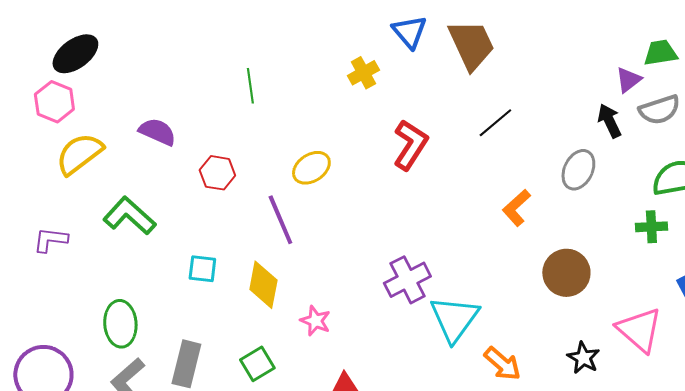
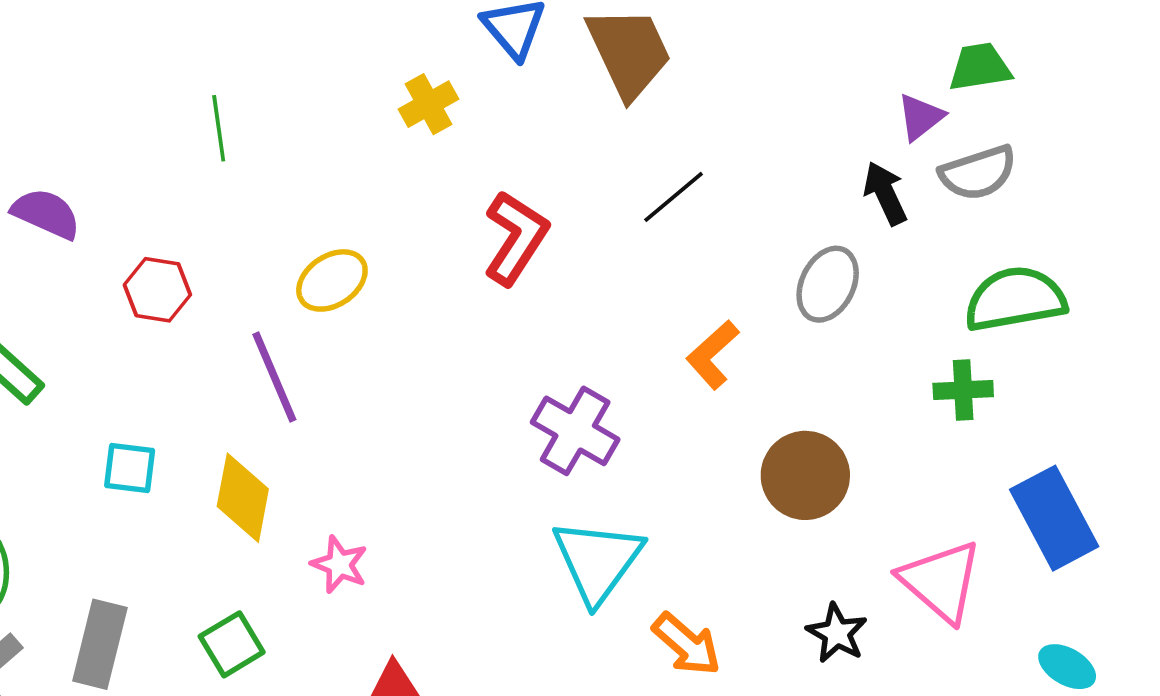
purple cross: (407, 280) -> (575, 431), moved, turned -33

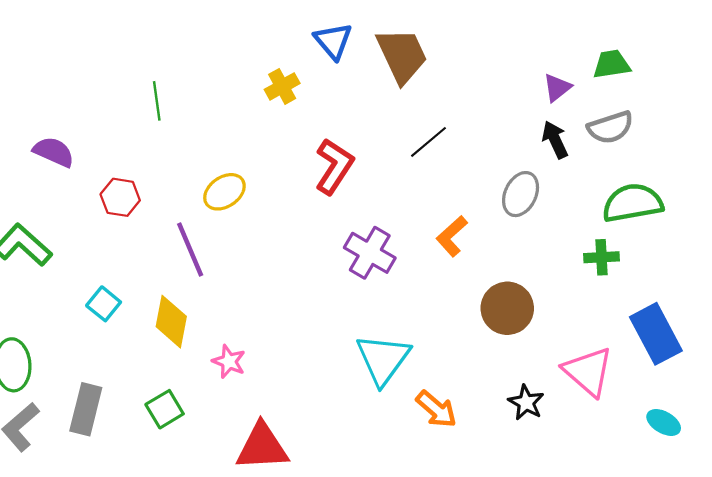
purple triangle: (920, 117) -> (557, 88), moved
purple cross: (575, 431) -> (370, 253), moved
cyan square: (130, 468) -> (104, 304), turned 32

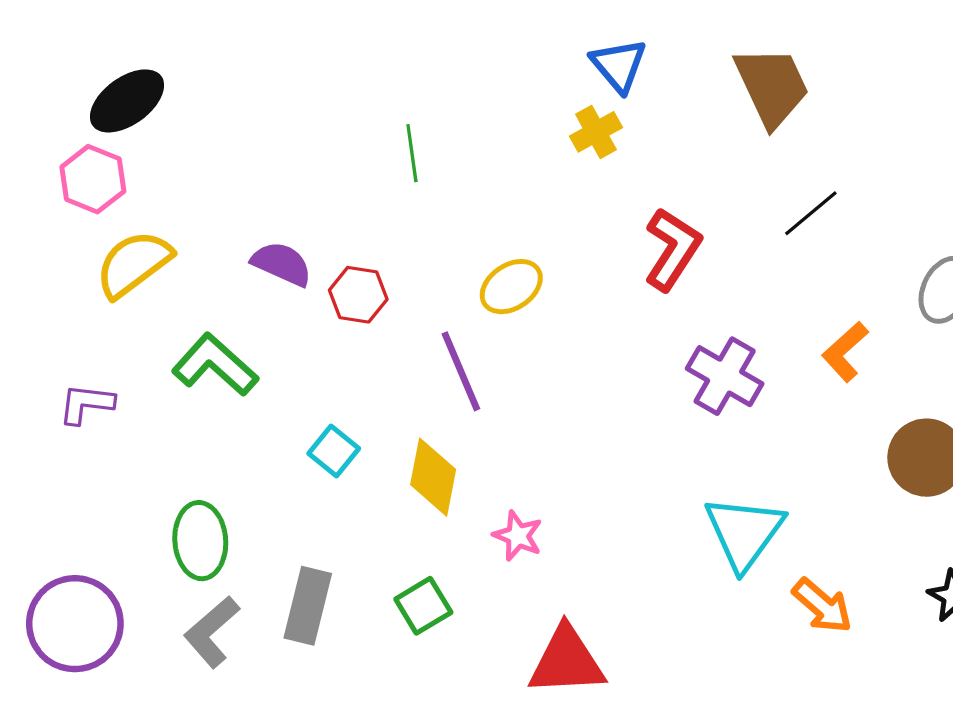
blue triangle: (333, 41) -> (619, 65), moved
purple semicircle: (54, 152) -> (282, 264), moved

